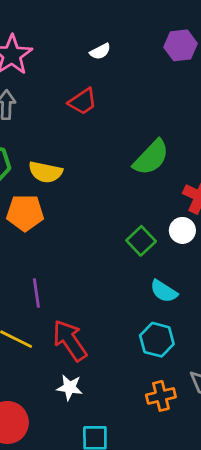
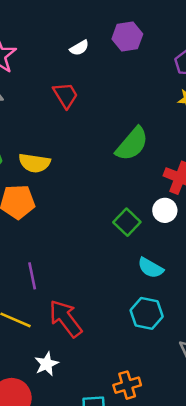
purple hexagon: (181, 45) -> (127, 37), moved
red trapezoid: (83, 101) -> (66, 95), turned -84
white star: (70, 387) -> (47, 364), moved, turned -30
orange cross: (161, 396) -> (127, 385), moved

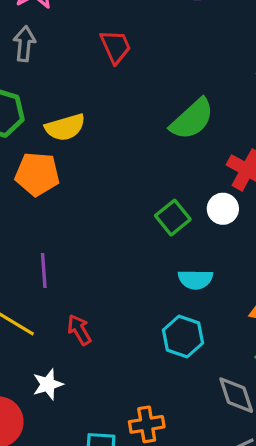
yellow semicircle: (34, 163) -> (65, 127), turned -32
cyan semicircle: (151, 268) -> (195, 279), turned -36
red arrow: (66, 318) -> (79, 330), size x0.6

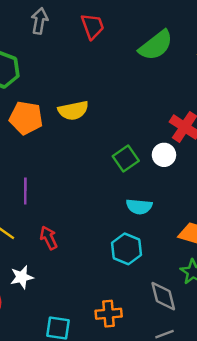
gray arrow: (24, 44) -> (39, 21), moved
green semicircle: (192, 119) -> (156, 45), moved
yellow semicircle: (65, 127) -> (73, 110), moved
orange cross: (147, 424) -> (109, 314), moved

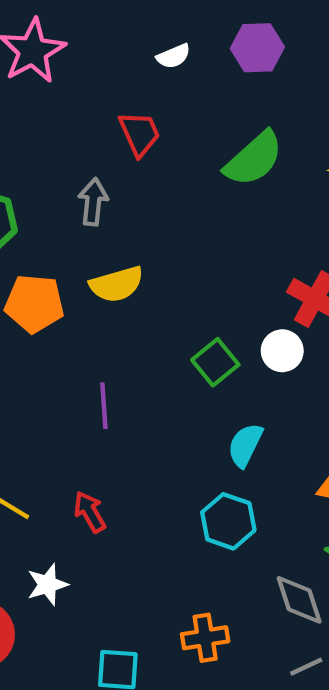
gray arrow: (39, 21) -> (93, 202), moved
purple line: (25, 191) -> (104, 406), moved
cyan semicircle: (139, 207) -> (245, 445), turned 115

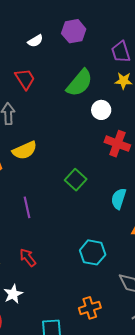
white circle: (282, 351) -> (101, 110), moved
cyan semicircle: (245, 445) -> (119, 199), moved

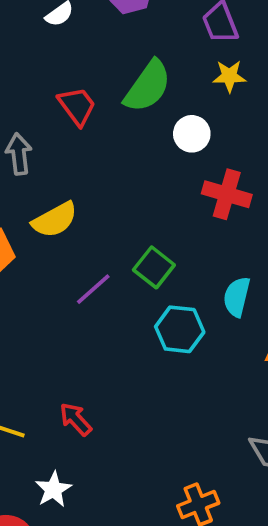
red trapezoid: (25, 79) -> (77, 106), moved
purple line: (27, 207) -> (93, 289), moved, turned 65
cyan hexagon: (93, 252) -> (180, 329), moved

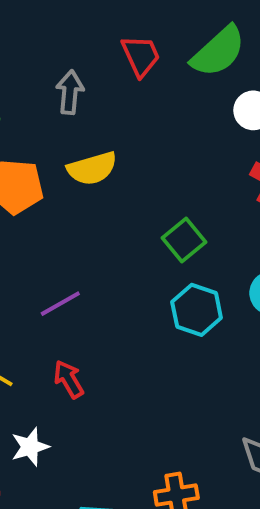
purple line: (93, 289) -> (60, 304), moved

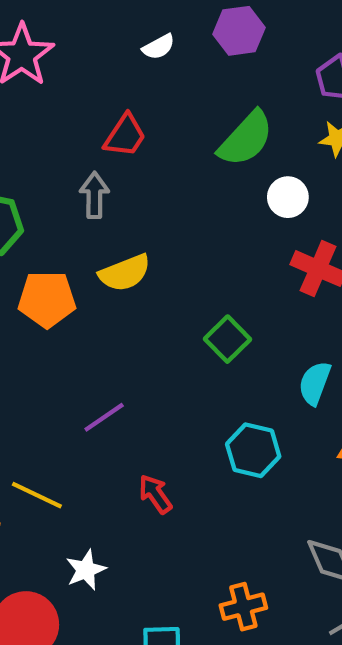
red trapezoid: (141, 56) -> (125, 136), moved, turned 63
cyan hexagon: (197, 310) -> (253, 450), moved
red arrow: (69, 379) -> (155, 494), moved

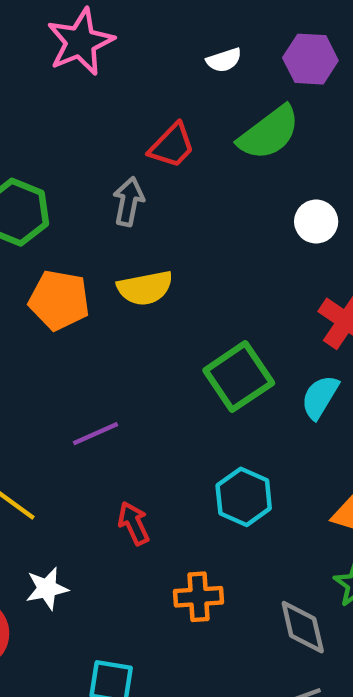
green semicircle: (246, 139) -> (269, 133), moved
white circle: (288, 197) -> (316, 222), moved
green square: (228, 339) -> (239, 377), size x1.4
cyan semicircle: (315, 383) -> (320, 397), moved
orange cross: (243, 607) -> (198, 597), moved

